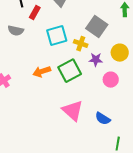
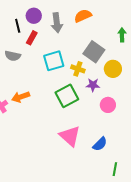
yellow circle: (120, 53) -> (113, 69), moved
orange arrow: (42, 72) -> (21, 97), moved
blue semicircle: (103, 119) -> (100, 144), turned -77

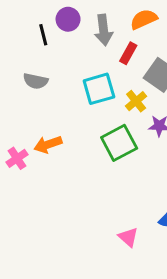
red rectangle: (32, 38) -> (128, 53), moved
yellow cross: (78, 69) -> (136, 101), turned 32
pink triangle: (70, 136) -> (128, 237), moved, size x0.6

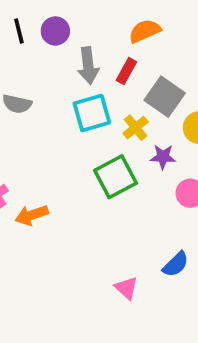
gray arrow: (104, 30) -> (88, 66), moved
black line: (43, 35) -> (19, 31), moved
orange arrow: (48, 144) -> (32, 215), moved

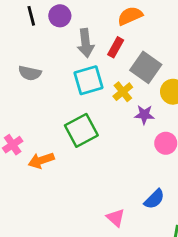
green square: (115, 177) -> (81, 130), moved

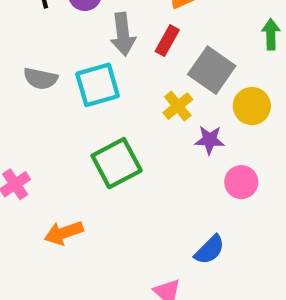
cyan square: (88, 80) -> (98, 85), moved
orange arrow: (41, 160) -> (64, 233), moved
blue semicircle: (154, 199) -> (210, 250), moved

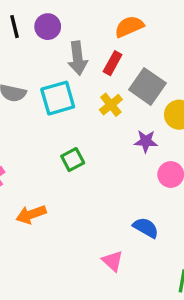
yellow cross: (178, 106) -> (111, 105), moved
green square: (117, 163) -> (73, 160), size x0.6
blue semicircle: (210, 250) -> (146, 228), turned -105

